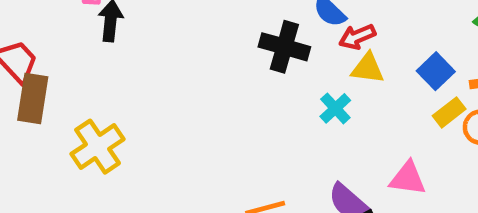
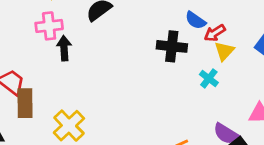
yellow triangle: (368, 68) -> (224, 51), turned -45

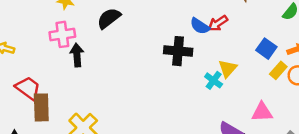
red arrow: (215, 33) -> (218, 23), moved
yellow triangle: (224, 51) -> (228, 69), moved

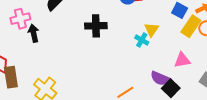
black cross: (178, 51) -> (96, 26), moved
yellow rectangle: (278, 70) -> (191, 26), size x1.5

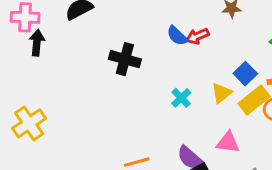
yellow triangle: (152, 30) -> (222, 93), moved

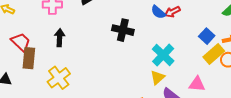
black arrow: (37, 43) -> (60, 38), moved
yellow triangle: (222, 93) -> (157, 77), moved
cyan cross: (181, 98) -> (163, 55), size x1.6

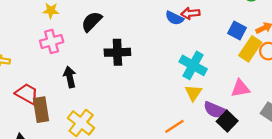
red arrow: (172, 12) -> (190, 13), turned 35
black cross: (123, 30) -> (117, 52), moved

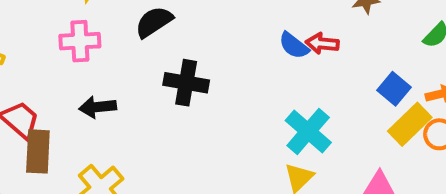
black arrow: (70, 77) -> (98, 107), turned -96

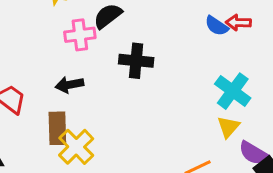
pink cross: (80, 41) -> (80, 35), moved
brown rectangle: (38, 151) -> (57, 128), moved

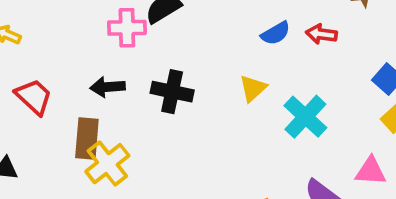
blue semicircle: (217, 26) -> (276, 33), moved, turned -70
black cross: (136, 61) -> (172, 92), moved
yellow triangle: (228, 127) -> (253, 88), moved

